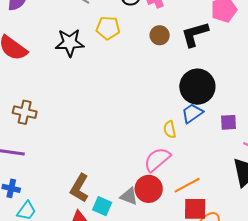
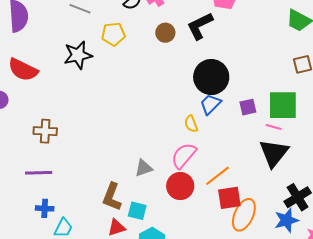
gray triangle: (129, 196) -> (144, 168), moved, turned -30

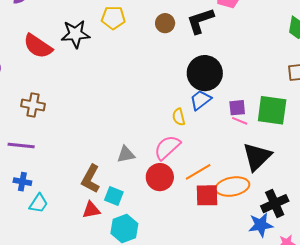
red semicircle: (23, 70) -> (38, 46), moved
pink line: (274, 127) -> (240, 121), moved
orange ellipse: (244, 215) -> (232, 187), moved, turned 48

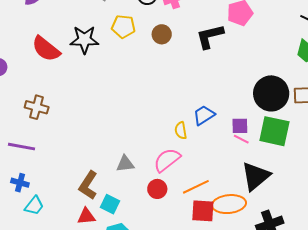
brown circle: (165, 23) -> (162, 34), moved
black circle: (205, 73) -> (271, 93), moved
red circle: (160, 177) -> (157, 189), size x0.7

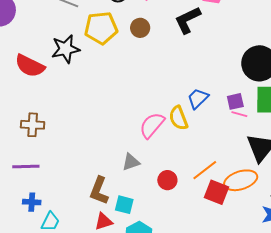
yellow pentagon: (123, 26) -> (101, 28), size x1.4
yellow semicircle: (181, 130) -> (178, 118), size x1.4
pink semicircle: (167, 160) -> (152, 125), moved
red square: (203, 211) -> (217, 192), turned 30

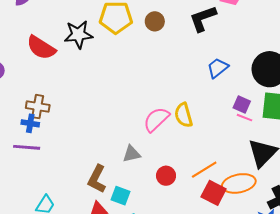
blue trapezoid: (198, 98) -> (218, 68), moved
purple square: (235, 101) -> (242, 105), turned 30
blue cross: (32, 202) -> (30, 123), moved

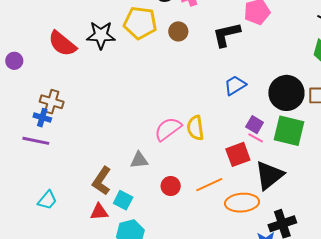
red square: (214, 193) -> (238, 154), moved, turned 35

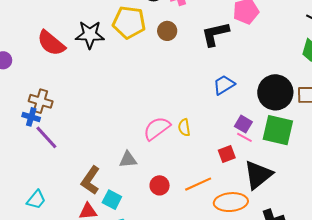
yellow semicircle: (195, 128) -> (184, 127), size x0.7
purple line: (36, 141) -> (46, 137), moved, turned 36
red square: (238, 154) -> (227, 154), size x0.7

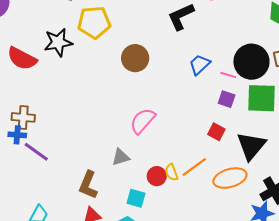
brown circle: (167, 31) -> (135, 58), moved, size x1.4
yellow semicircle: (184, 127) -> (172, 172), moved
pink line: (244, 137) -> (228, 75), moved
red square: (227, 154) -> (216, 132), turned -30
cyan square: (112, 200) -> (136, 198), moved

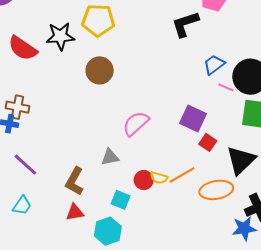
brown circle: (135, 58) -> (100, 70), moved
blue trapezoid: (200, 65) -> (214, 65), moved
purple square: (227, 99) -> (193, 119), moved, size x1.5
purple line: (36, 152) -> (25, 165), moved
yellow semicircle: (172, 172) -> (159, 178), turned -60

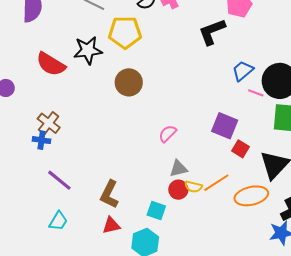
brown cross: (17, 107) -> (49, 123), turned 30
pink semicircle: (136, 123) -> (168, 134), size x0.7
gray triangle: (110, 157) -> (178, 169), moved

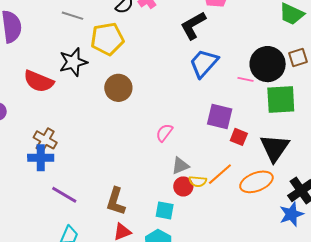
blue trapezoid: (243, 71) -> (204, 63), moved, size x1.4
blue cross: (42, 140) -> (41, 158), size x1.4

